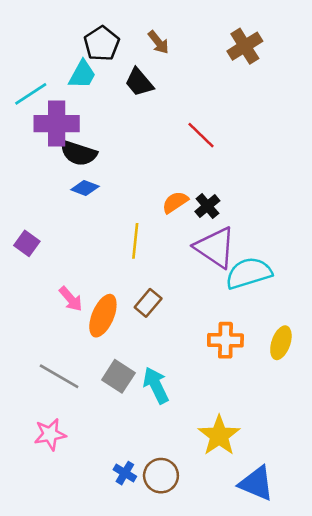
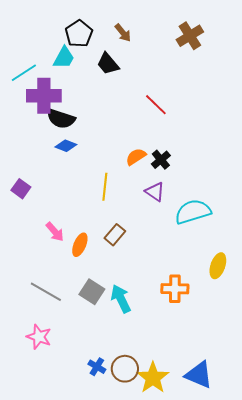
purple triangle: (215, 247) -> (155, 192), moved, size x0.6
orange ellipse: (103, 316) -> (80, 245), size x0.7
orange cross: (225, 340) -> (175, 289), moved
pink star: (50, 434) -> (39, 337), turned 30
yellow star: (219, 436) -> (153, 378), moved

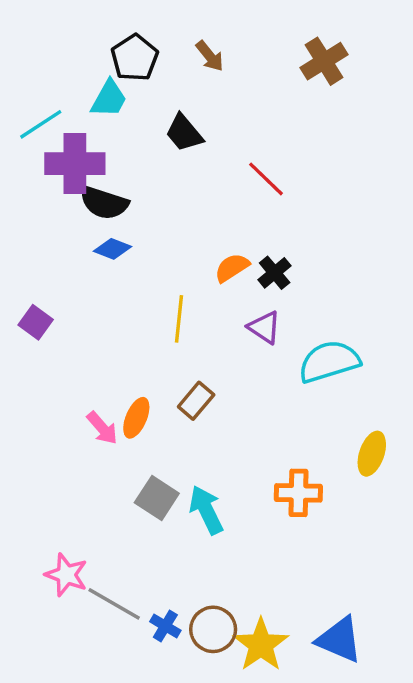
black trapezoid: (108, 64) -> (184, 133), moved
pink arrow: (55, 232) -> (102, 428), moved
gray line: (46, 292) -> (114, 604), moved

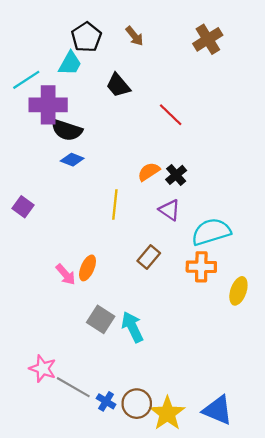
brown rectangle: (196, 401) -> (149, 257), moved
orange cross: (298, 493) -> (201, 267), moved

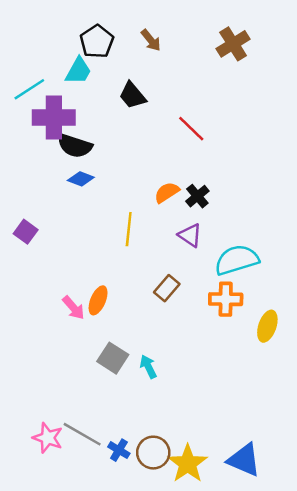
cyan arrow: (132, 327) -> (148, 367), size x0.7
pink star: (43, 369) -> (48, 438), moved

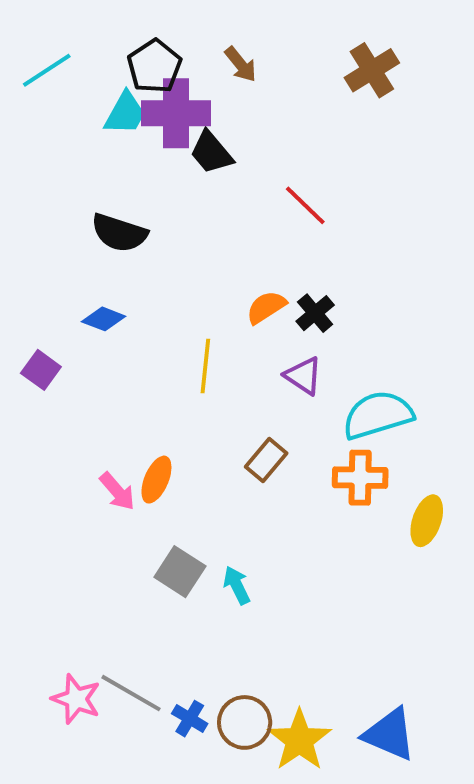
cyan line: (29, 89) -> (47, 70), moved
purple cross: (54, 118) -> (176, 113), moved
blue diamond: (81, 179) -> (104, 319), moved

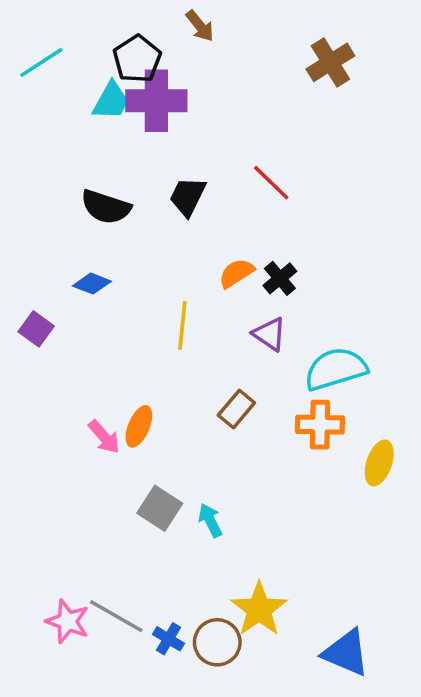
brown arrow: (241, 64) -> (200, 26), moved
black trapezoid: (211, 153) -> (188, 197), moved, turned 66
yellow star: (299, 740) -> (259, 609), moved

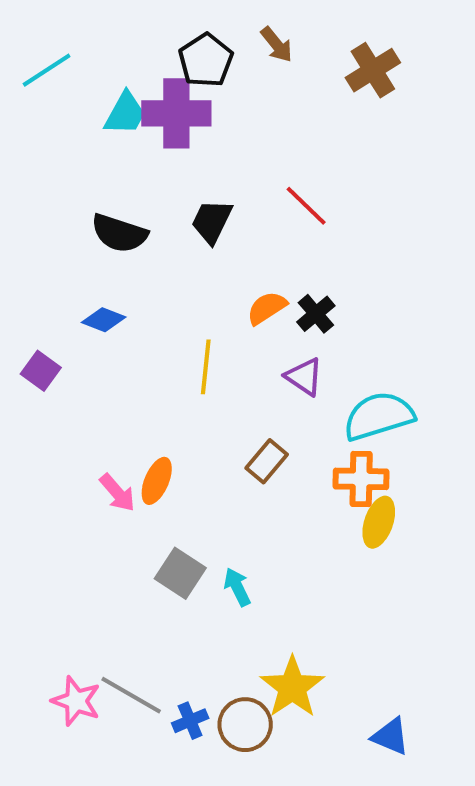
brown arrow: (200, 26) -> (277, 45), moved
black pentagon: (137, 59) -> (206, 60), moved
yellow ellipse: (379, 463) -> (379, 522), moved
blue cross: (168, 639) -> (190, 721), turned 36
blue triangle: (346, 653) -> (391, 736), size x0.7

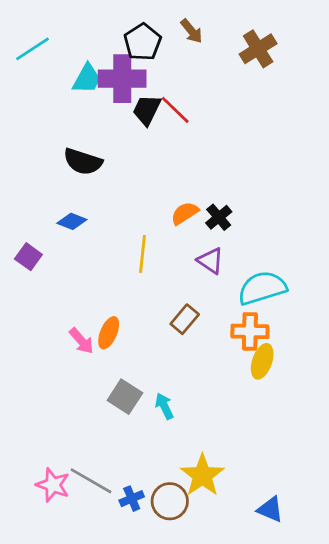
red line: (306, 206) -> (175, 110), moved
black trapezoid: (212, 221) -> (147, 110), moved

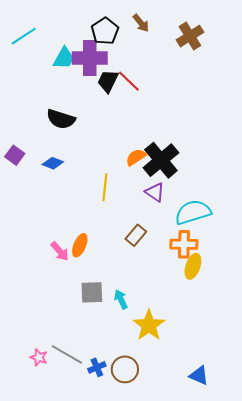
black cross: (219, 217) -> (161, 160), size x1.8
purple square: (28, 257) -> (15, 155), moved
gray square: (125, 397) -> (92, 292), turned -35
yellow star: (202, 475) -> (149, 325), moved
pink star: (53, 485) -> (39, 357), size x0.7

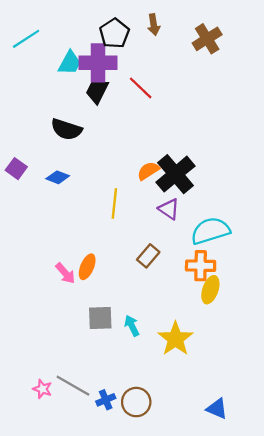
brown arrow: (141, 23) -> (154, 25), turned 30
black trapezoid: (108, 81) -> (97, 91), moved
yellow star: (149, 325) -> (175, 339), moved

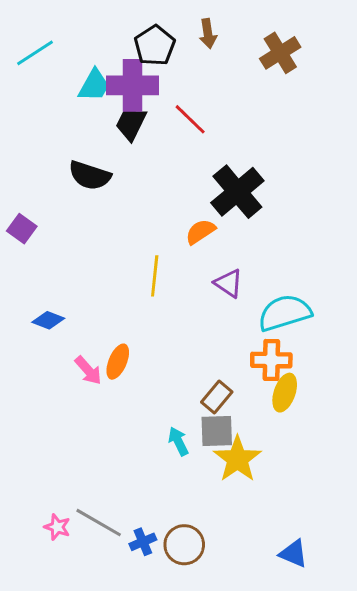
black cross: (175, 174) -> (237, 192), moved
blue diamond: (58, 177) -> (48, 320), moved
brown rectangle: (148, 256) -> (217, 397), moved
gray square: (100, 318) -> (217, 431), moved

